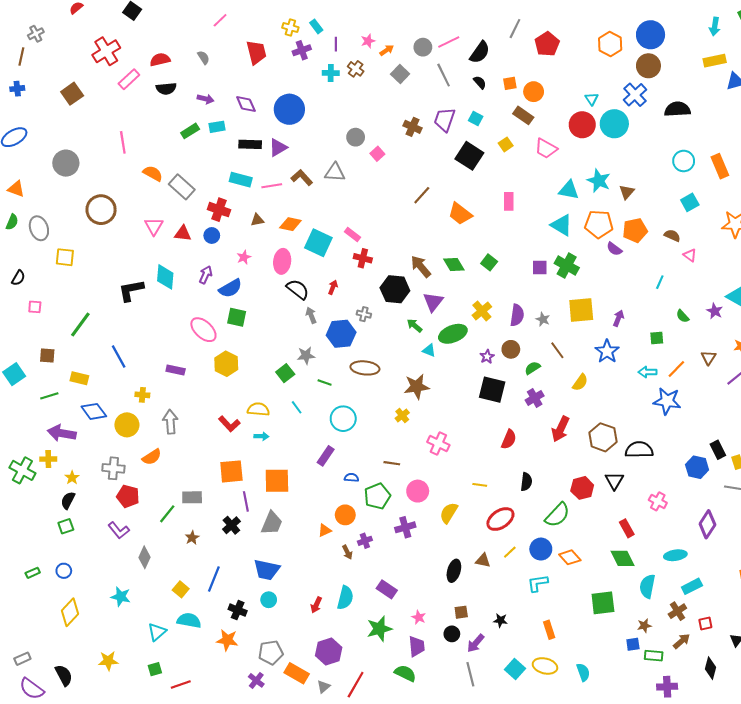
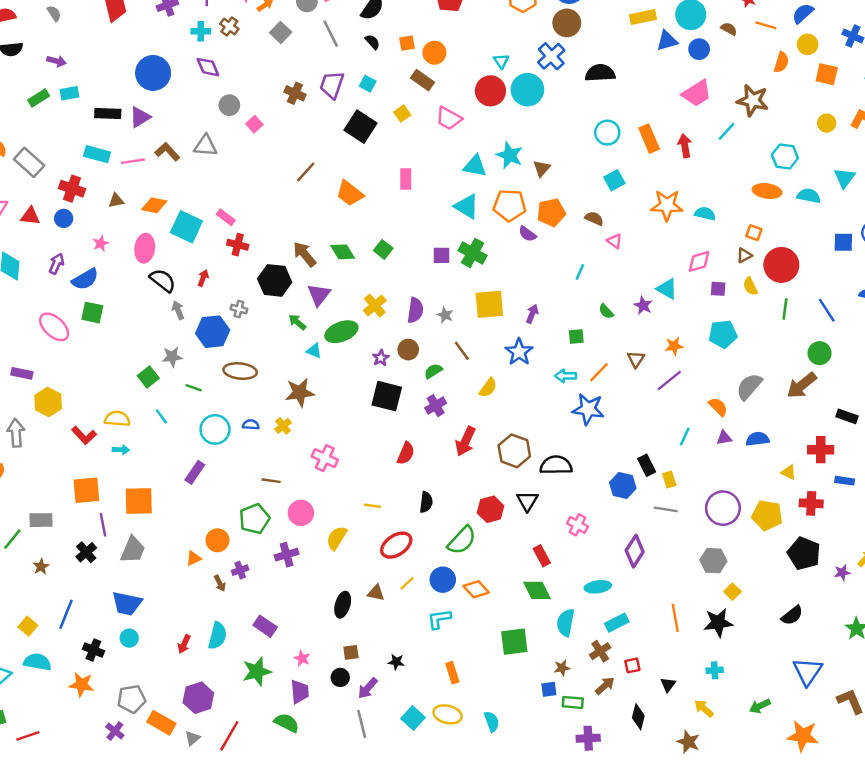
purple diamond: (246, 104) -> (208, 67), moved
yellow hexagon: (226, 364) -> (48, 402), moved
blue semicircle: (351, 478) -> (251, 425), moved

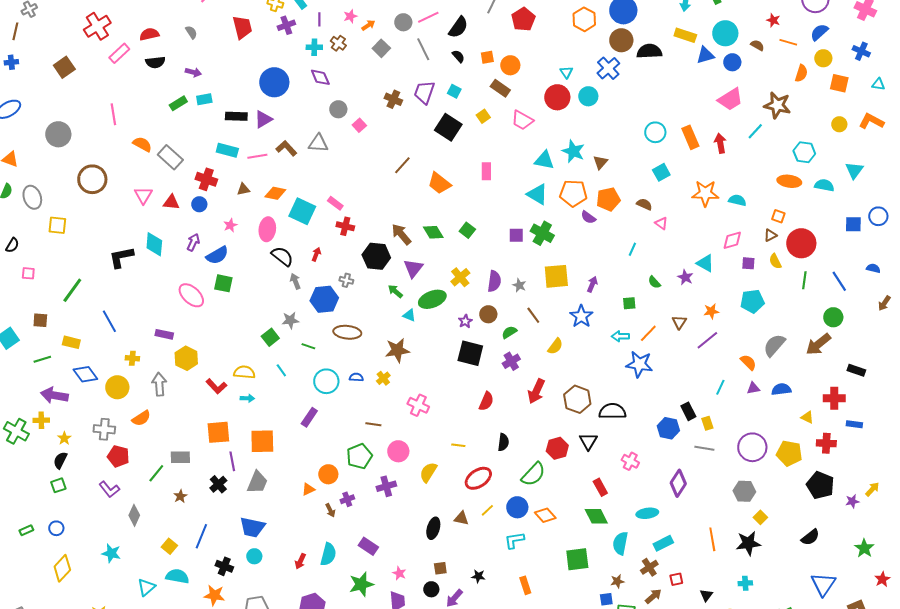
yellow rectangle: (643, 17) -> (685, 35), turned 30
black semicircle: (600, 73) -> (649, 51), moved
cyan circle: (527, 90) -> (588, 96), size x0.7

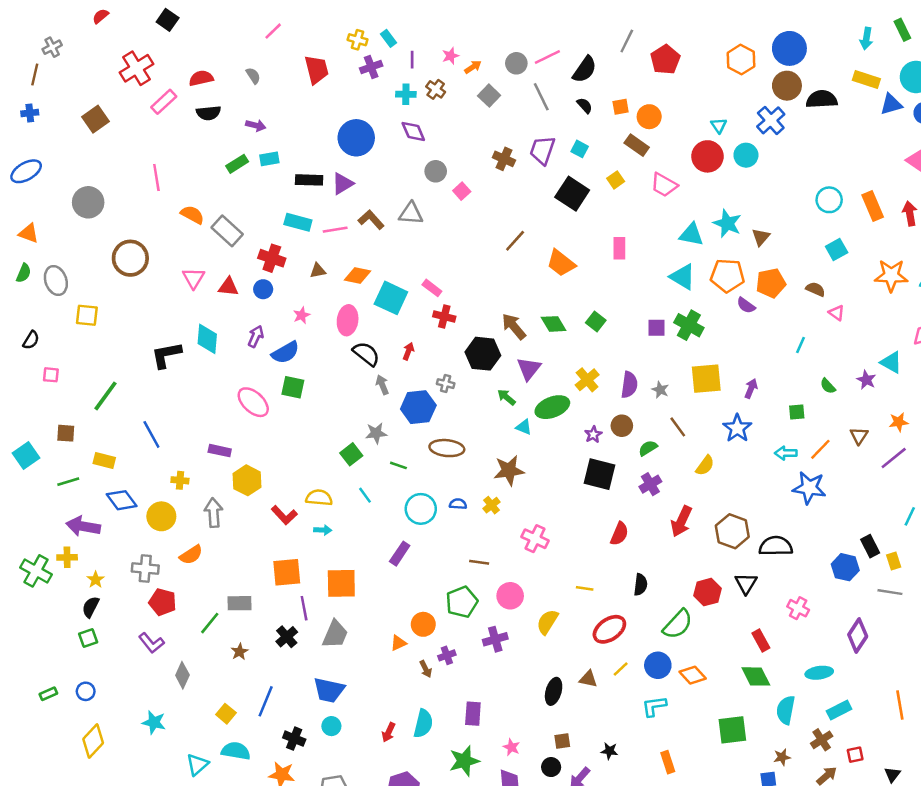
purple rectangle: (368, 546) -> (473, 714), turned 60

